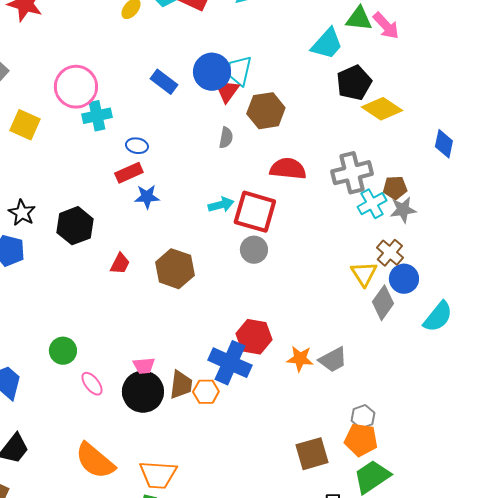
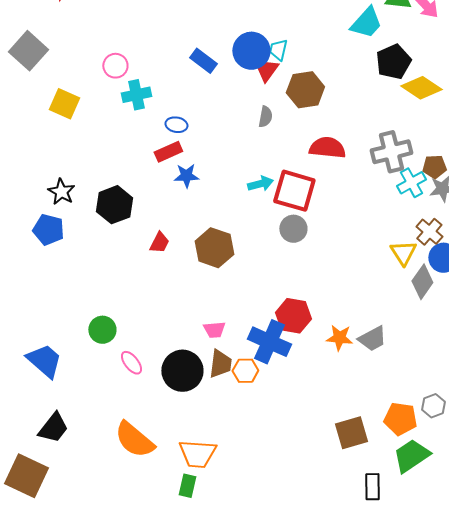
cyan trapezoid: (239, 71) -> (278, 50), size x0.7
pink circle: (76, 87) -> (115, 66), size x0.6
pink trapezoid: (144, 366) -> (214, 330), moved
gray hexagon: (363, 417) -> (433, 406), moved

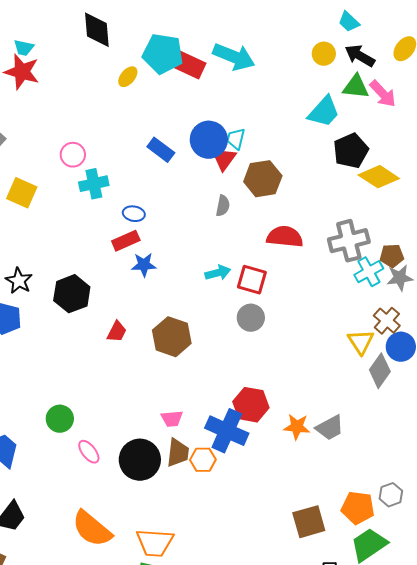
red square: (294, 191) -> (252, 280), size x0.7

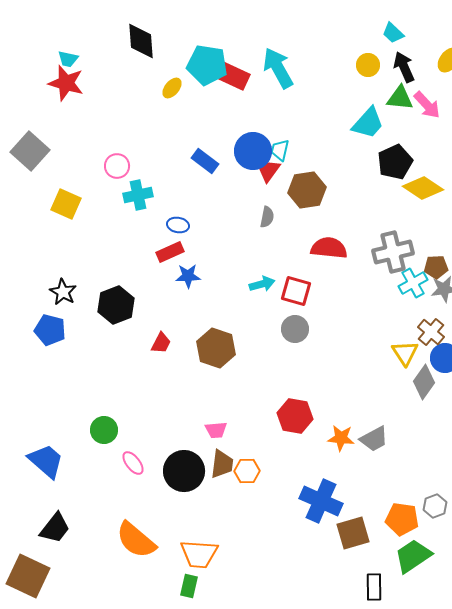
black arrow: (360, 56) -> (404, 67), turned 36
cyan arrow: (234, 57) -> (278, 68), turned -141
blue cross: (227, 431) -> (321, 501), moved

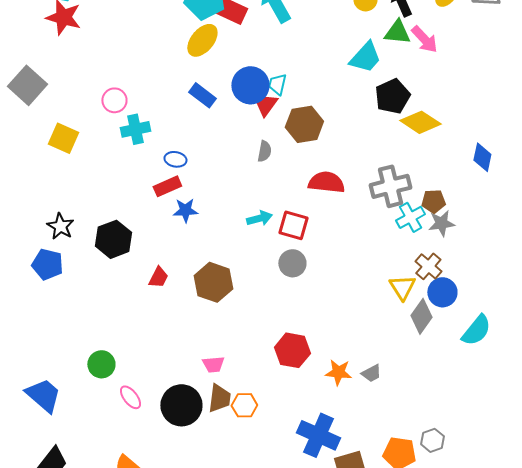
yellow ellipse: (172, 88) -> (202, 40), moved, size x1.6
gray trapezoid: (374, 439) -> (371, 373), size x0.7

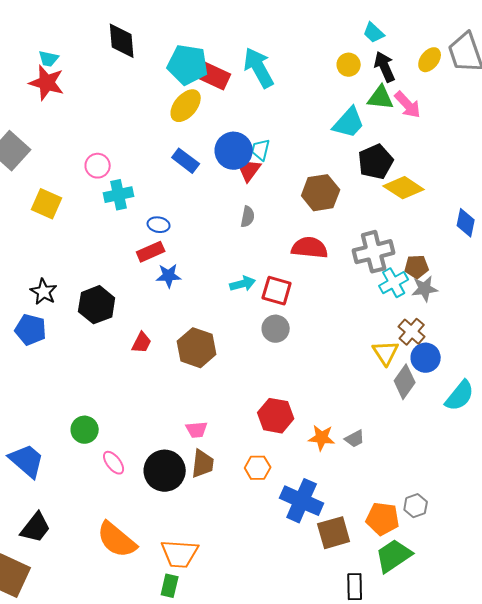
brown hexagon: (304, 124) -> (321, 193), moved
orange hexagon: (244, 405) -> (258, 468), moved

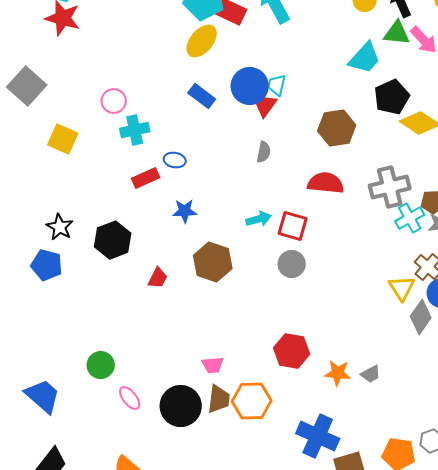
red rectangle: (151, 252) -> (146, 178), moved
brown hexagon: (197, 348) -> (213, 262), moved
orange hexagon: (258, 468) -> (252, 401), moved, size x1.5

